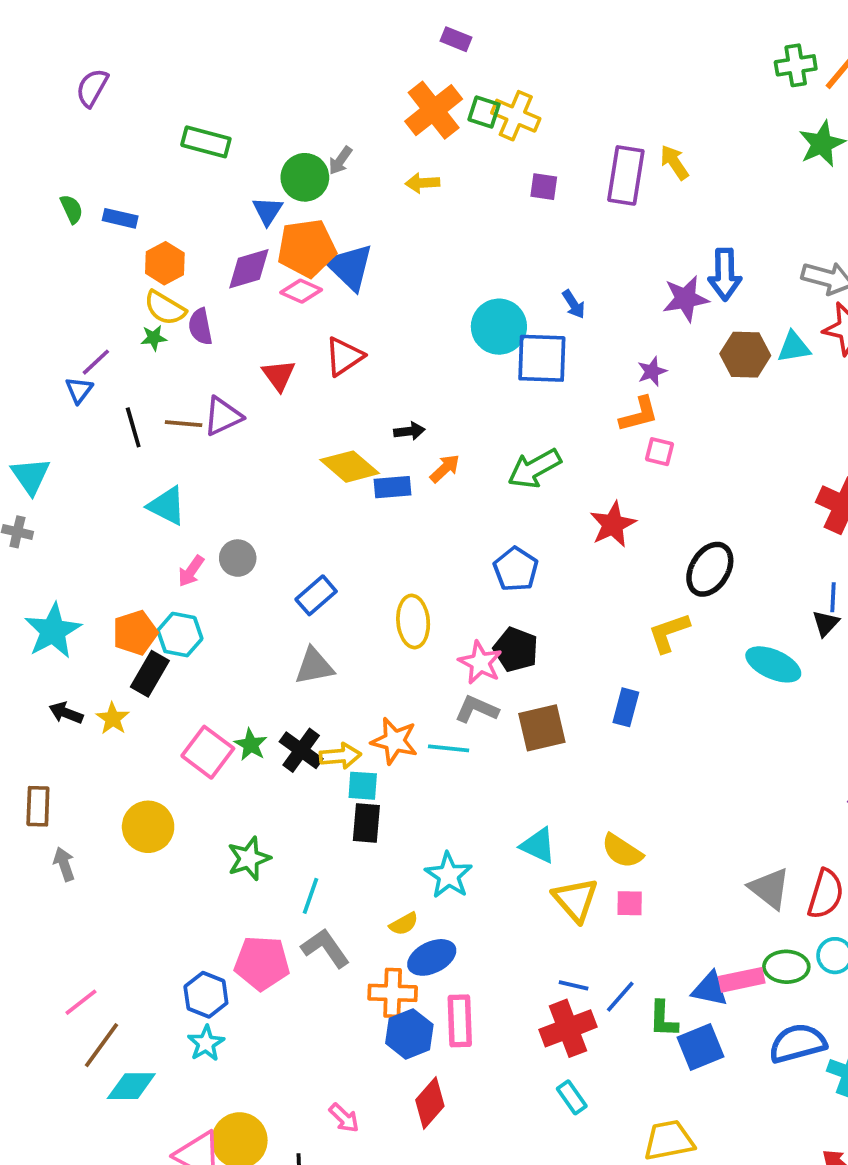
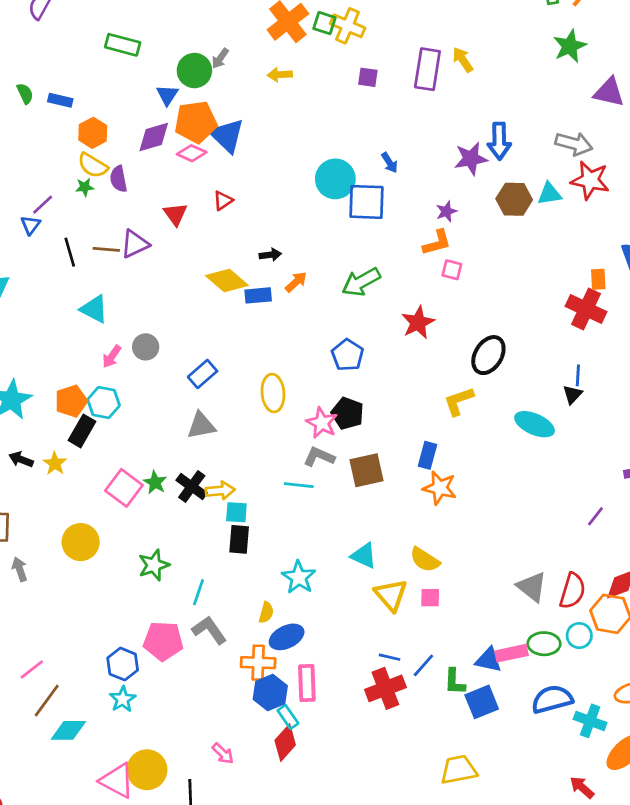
red triangle: (344, 356) -> (223, 201), size x0.7
orange star: (394, 741) -> (440, 488), moved
yellow semicircle: (404, 924) -> (266, 613), turned -45
cyan rectangle: (572, 1097) -> (288, 717), moved

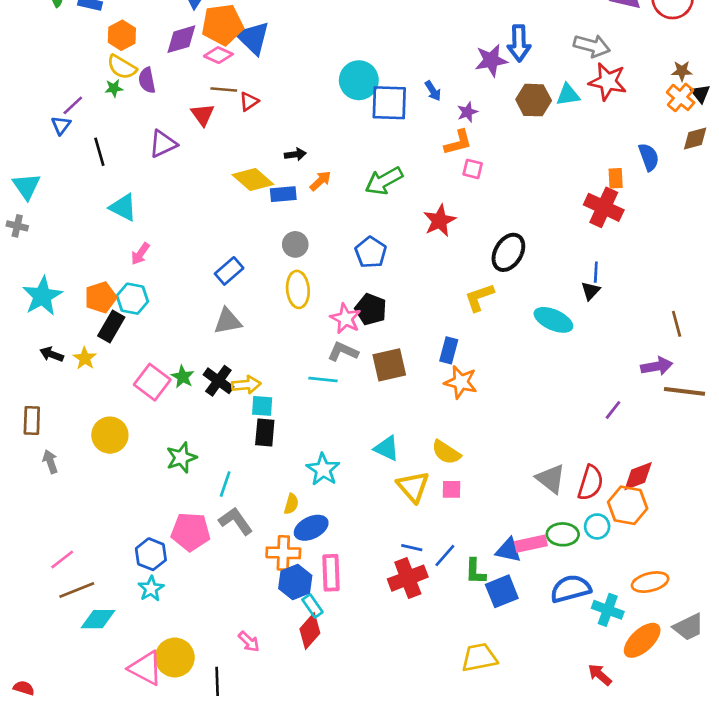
blue arrow: (390, 163) -> (433, 91), moved
brown line: (106, 249) -> (224, 90), moved
gray circle: (146, 347) -> (295, 244), moved
brown line: (47, 701) -> (77, 590), turned 32

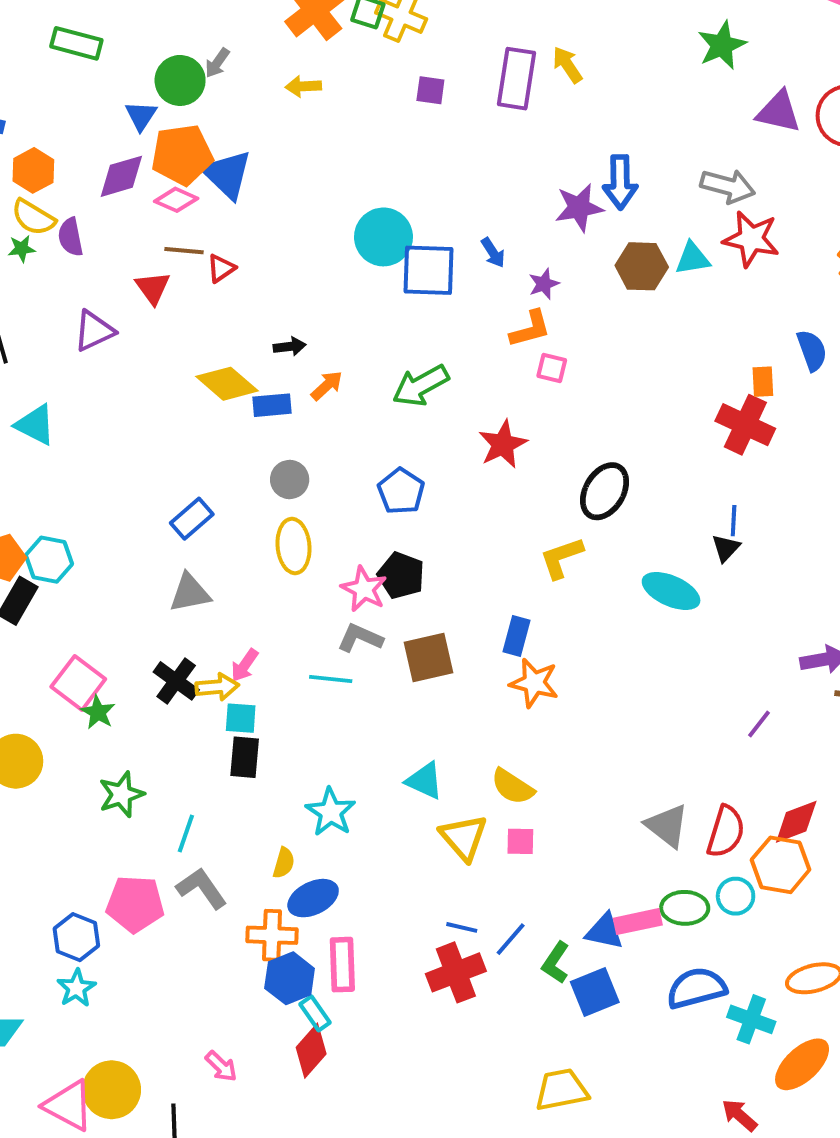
pink arrow: (140, 254) -> (245, 665), moved
green star: (183, 377) -> (98, 712), moved
green L-shape: (475, 571) -> (556, 963), turned 32

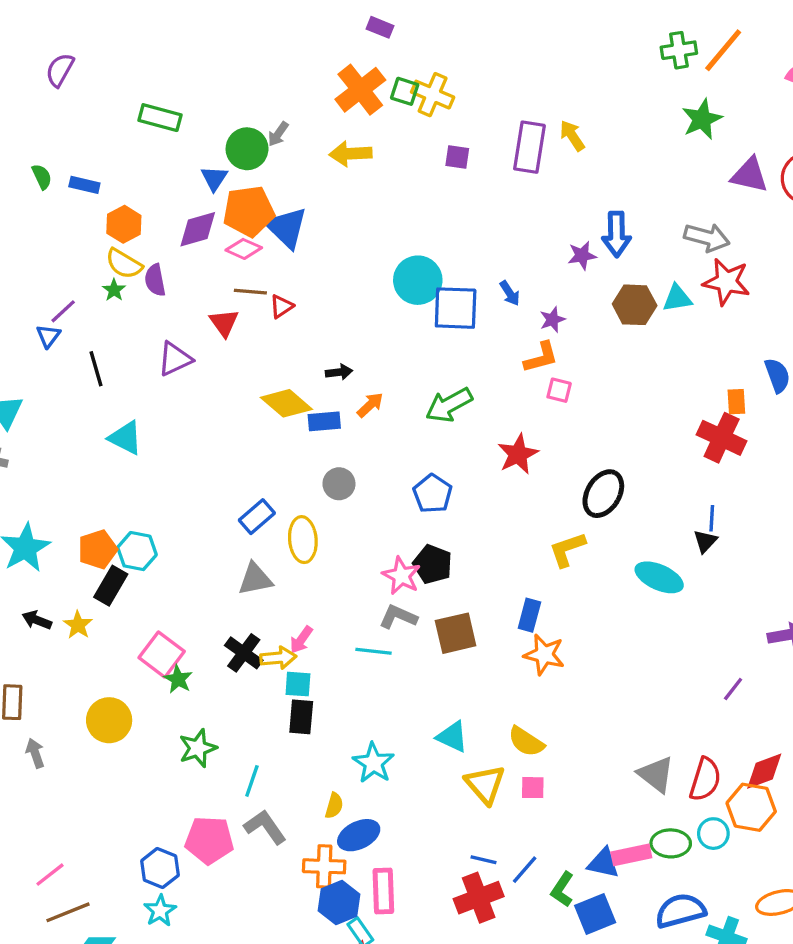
yellow arrow: (303, 86) -> (350, 154), size x1.4
purple star: (579, 208) -> (582, 256), size x0.7
green star: (22, 249) -> (114, 290), turned -30
yellow ellipse: (294, 546) -> (303, 540), moved

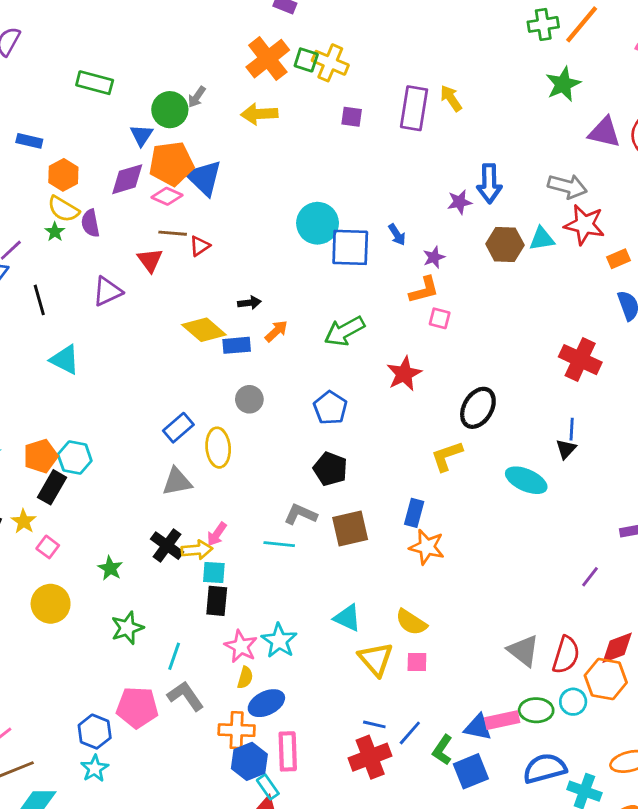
orange rectangle: (736, 402) -> (619, 259), moved, turned 70
pink star: (401, 576) -> (241, 646), moved
pink square: (162, 655) -> (48, 547), moved, size x0.6

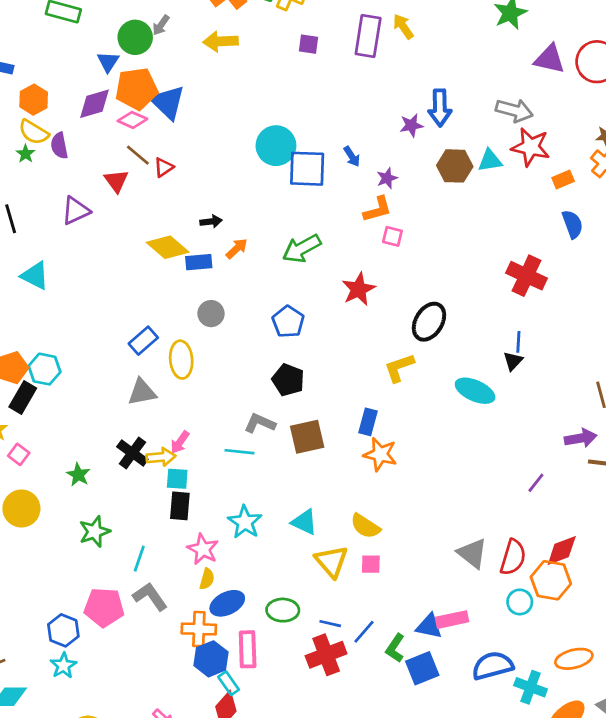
brown line: (173, 233) -> (138, 155), turned 35
cyan star: (279, 641) -> (245, 522), moved
green ellipse: (536, 710) -> (283, 610), moved

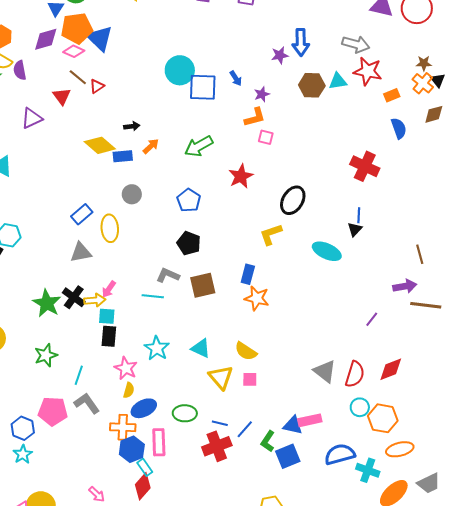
green star: (78, 475) -> (47, 303), moved, size x1.6
orange hexagon: (551, 580) -> (383, 418), moved

